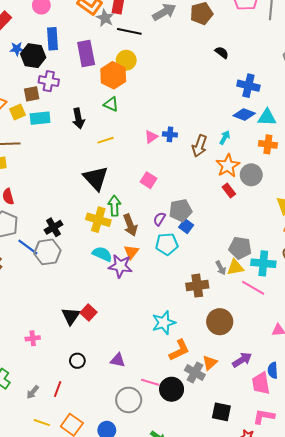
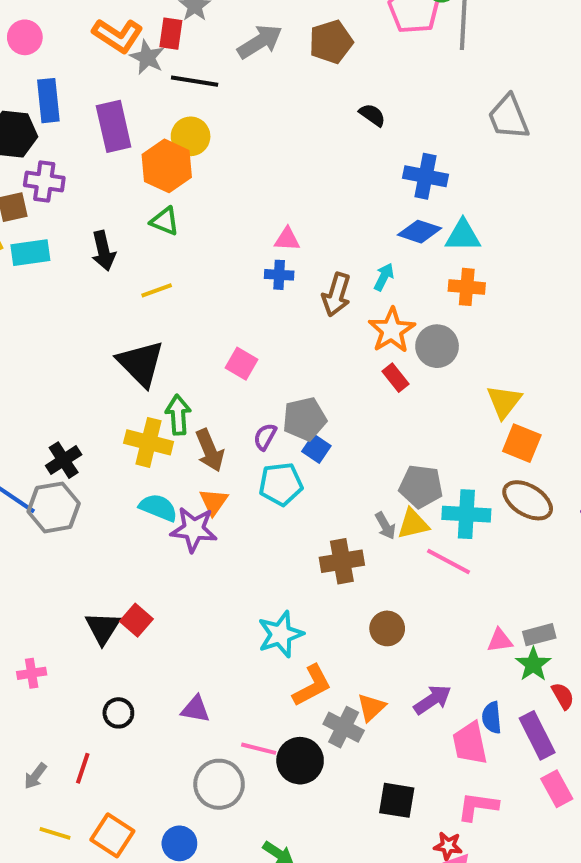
pink triangle: (151, 137) -> (287, 239), moved, turned 40
brown circle: (220, 322) -> (387, 628), size x0.7

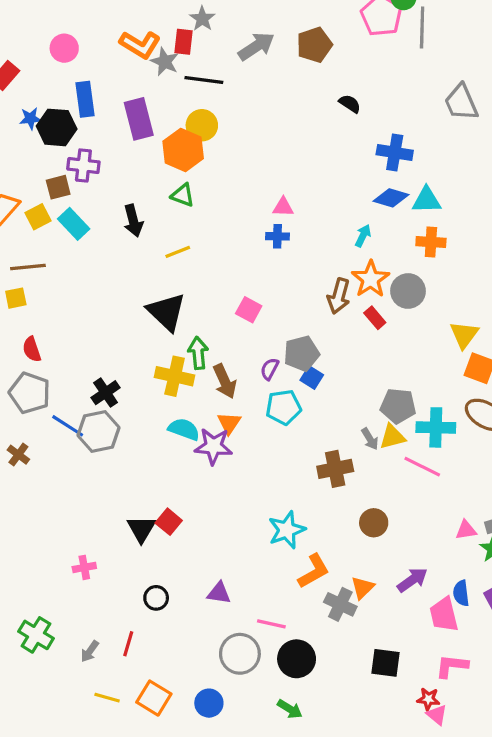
cyan rectangle: (30, 253) -> (74, 224), turned 56
brown arrow: (336, 295) -> (339, 296), moved
black circle: (300, 761) -> (297, 659), moved

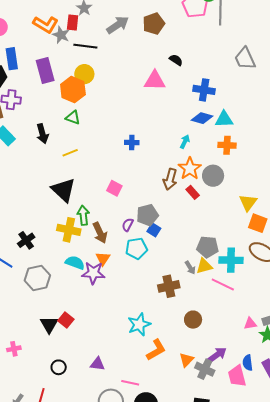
pink triangle: (283, 207) -> (155, 81), moved, size x1.6
gray hexagon: (98, 431) -> (37, 278), moved
gray cross: (340, 604) -> (205, 369), moved

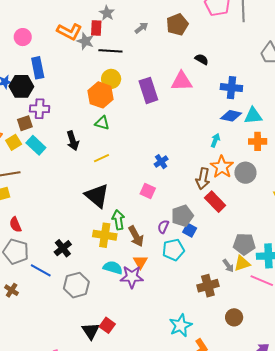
gray arrow: (118, 25) -> (141, 28), size x0.6
purple rectangle: (45, 70) -> (148, 90), moved
blue cross: (132, 143) -> (161, 162), moved, turned -32
red rectangle: (193, 192) -> (215, 202), moved, size x1.5

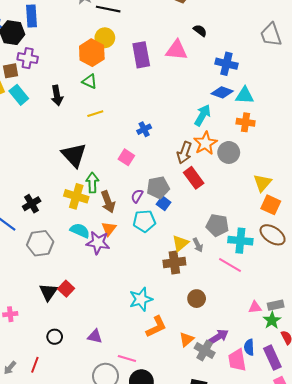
cyan arrow: (215, 140) -> (203, 115), size x1.5
yellow line: (101, 158) -> (95, 114), moved
yellow triangle: (242, 263) -> (180, 243), moved, turned -30

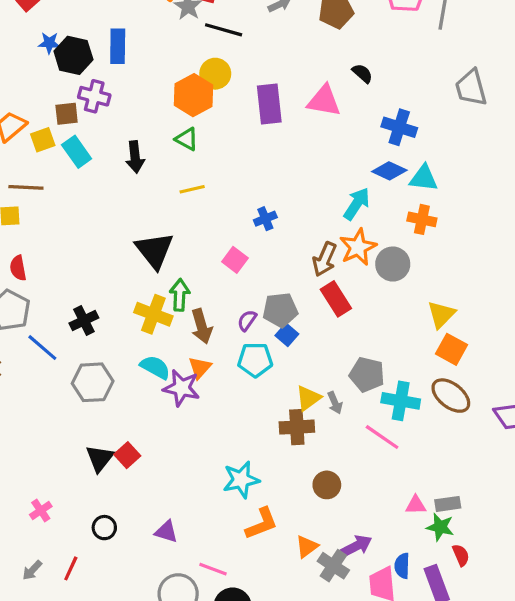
blue rectangle: (32, 16) -> (118, 46), moved
pink cross: (10, 314) -> (41, 511), moved, turned -32
green star: (272, 320) -> (440, 527), turned -30

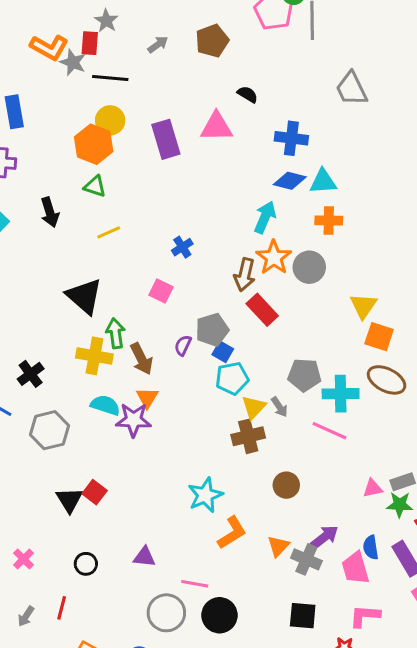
cyan pentagon: (255, 360) -> (232, 378), moved

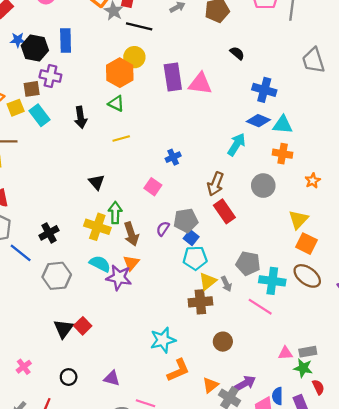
pink triangle: (216, 127) -> (200, 84), moved
orange star: (274, 258) -> (313, 181), moved, size x0.6
black triangle: (84, 296) -> (96, 182), size x0.6

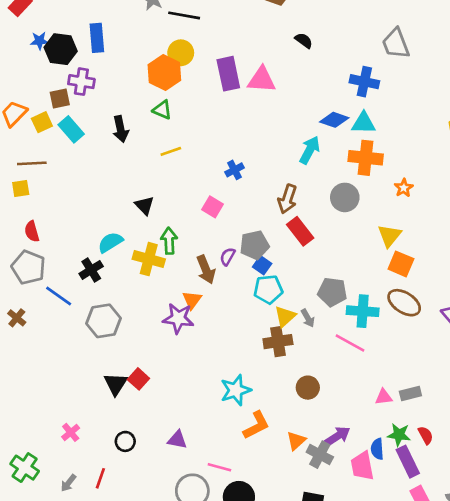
blue cross: (264, 90) -> (364, 82), moved
orange cross: (283, 154) -> (366, 158), size x1.4
brown arrow: (131, 234) -> (206, 269), moved
cyan semicircle: (100, 264) -> (110, 242), moved, turned -55
green star: (303, 368) -> (399, 435), moved

